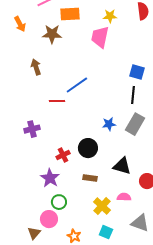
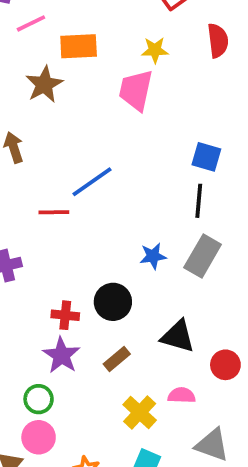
brown star: (52, 34) -> (44, 84), turned -30
red cross: (63, 155) -> (65, 315), turned 32
purple star: (50, 178) -> (61, 355), moved
brown rectangle: (90, 178) -> (117, 359), turned -48
green circle: (59, 202) -> (39, 399), moved

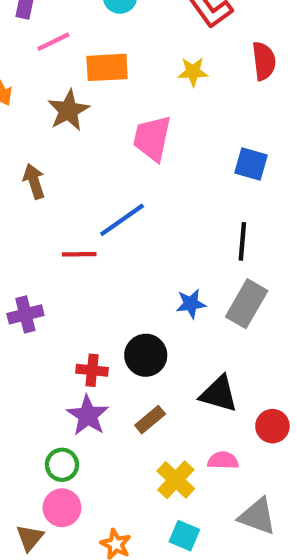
pink trapezoid: (136, 90) -> (152, 138), moved
blue square: (206, 157) -> (251, 164), moved

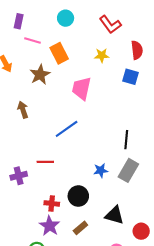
pink line: (53, 42) -> (32, 40), turned 42
orange rectangle: (107, 67) -> (59, 53), turned 66
blue square: (251, 164) -> (130, 77), moved
red line: (79, 254) -> (45, 162), moved

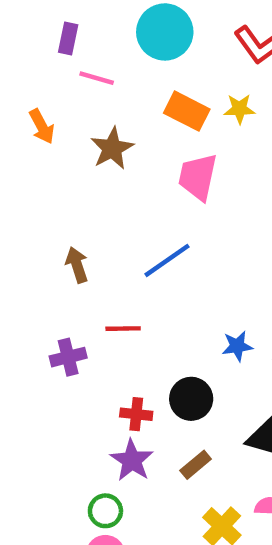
cyan circle: (66, 18) -> (165, 32), size x1.6
orange rectangle: (59, 53) -> (187, 111), moved, turned -36
brown arrow: (23, 110) -> (77, 265), moved

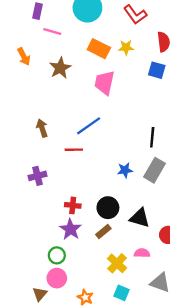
red line: (123, 329) -> (74, 150), moved
black circle: (191, 399) -> (108, 208), moved

